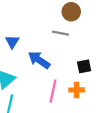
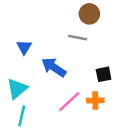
pink line: (53, 91) -> (69, 102), turned 35

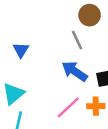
gray line: (77, 38) -> (77, 40), turned 54
blue arrow: (54, 67) -> (75, 71), moved

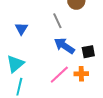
gray line: (77, 40) -> (57, 21), moved

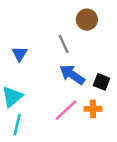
black square: (88, 52) -> (102, 82), turned 32

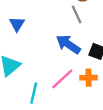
gray line: (64, 44) -> (77, 14), moved
cyan line: (17, 125) -> (34, 93), moved

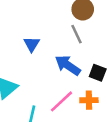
blue triangle: (17, 24) -> (32, 44), moved

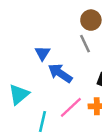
blue arrow: (68, 65) -> (60, 73), moved

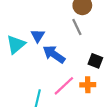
cyan triangle: (19, 94) -> (16, 44), moved

